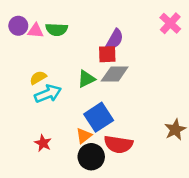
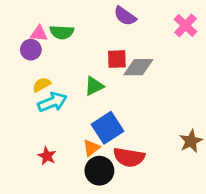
purple circle: (18, 26) -> (31, 50), moved
purple semicircle: (115, 39) -> (125, 16), moved, turned 95
gray diamond: (115, 74) -> (138, 67), moved

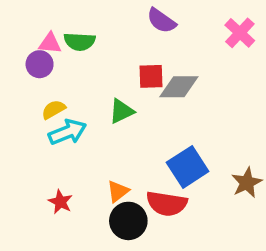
blue square: (107, 128) -> (188, 167), moved

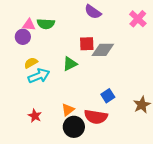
blue square: (188, 167) -> (108, 96), size x0.6

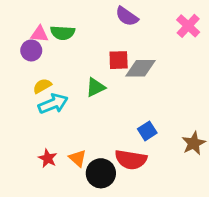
orange triangle: (68, 110) -> (78, 158), moved, turned -40

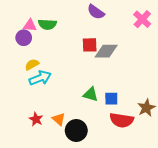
green triangle: (95, 87) -> (91, 94), moved, turned 42
blue square: (147, 131) -> (111, 99), turned 32
red semicircle: (131, 160) -> (122, 120), moved

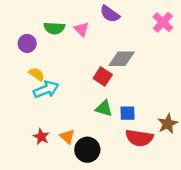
pink triangle: (30, 25) -> (81, 29), moved, turned 40
red square: (90, 45) -> (103, 77), moved, turned 35
yellow semicircle: (32, 65) -> (37, 74), turned 64

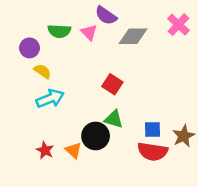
purple semicircle: (110, 14) -> (106, 16), moved
gray diamond: (122, 59) -> (133, 36), moved
yellow semicircle: (37, 74) -> (42, 71), moved
blue square: (127, 113) -> (153, 130), moved
black circle: (87, 150) -> (96, 136), moved

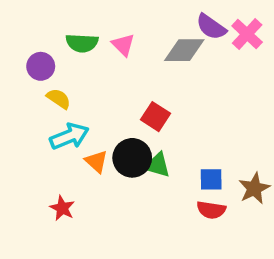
purple semicircle: (106, 16) -> (211, 27), moved
black circle: (96, 136) -> (132, 158), moved
orange triangle: (74, 150) -> (96, 161), moved
red semicircle: (153, 152) -> (211, 210), size x0.7

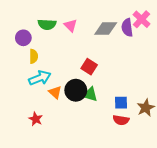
purple semicircle: (211, 27) -> (127, 28), moved, turned 48
yellow semicircle: (59, 99) -> (34, 56), turned 56

